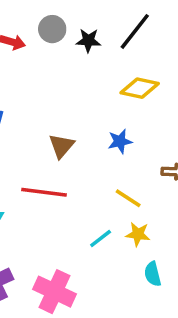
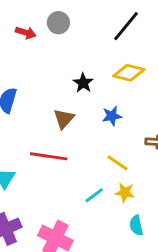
black star: (88, 40) -> (83, 83), moved, turned 30

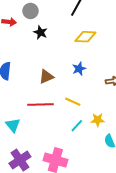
black star: (83, 83) -> (40, 32), moved
brown triangle: (64, 119) -> (46, 77), turned 35
yellow line: (118, 163) -> (73, 102), moved

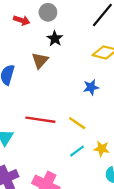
brown triangle: (46, 77) -> (40, 60), moved, turned -35

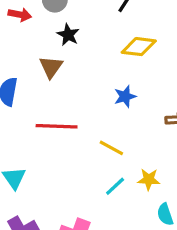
red line: (40, 120) -> (57, 126), moved

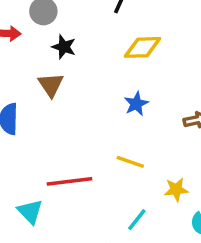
red line: (57, 126) -> (70, 181), moved
cyan line: (115, 186) -> (137, 220), moved

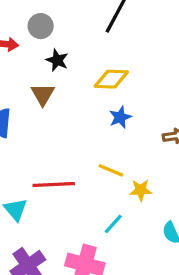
yellow diamond: (142, 47) -> (111, 79), moved
yellow star: (176, 190) -> (141, 190), moved

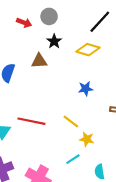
yellow diamond: (111, 79) -> (88, 50), moved
brown triangle: (43, 94) -> (39, 61), turned 42
cyan line: (113, 224) -> (73, 159), moved

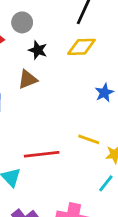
blue star: (86, 89) -> (104, 93), moved

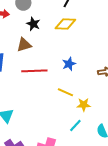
blue star: (104, 93) -> (69, 64), moved
red line: (42, 154) -> (34, 71), moved

